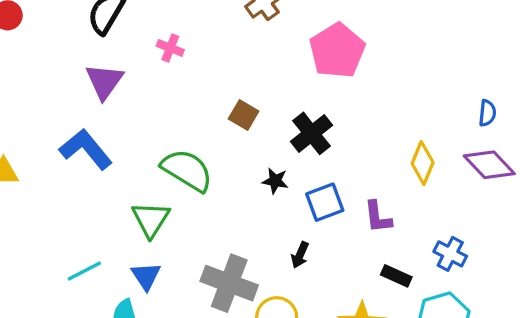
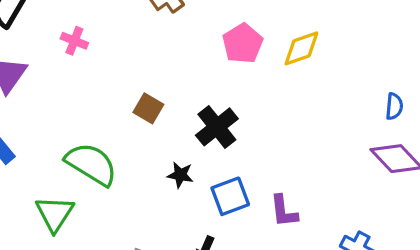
pink pentagon: (337, 51) -> (243, 43), size x0.7
yellow diamond: (423, 163) -> (301, 48), moved, turned 48

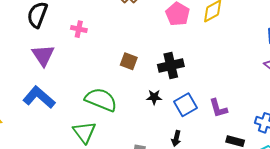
black cross: (217, 127) -> (171, 65), turned 35

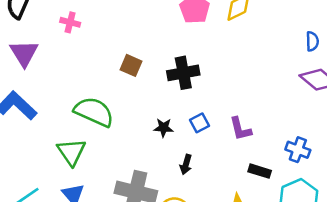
black star: (154, 97) -> (163, 128), moved
blue square: (186, 105) -> (199, 123), size x0.7

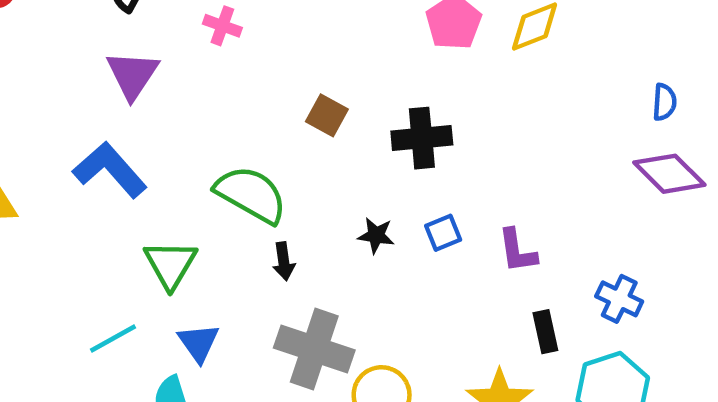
green triangle: (71, 152) -> (170, 264), moved
black arrow: (186, 164) -> (284, 261), moved, turned -30
black rectangle: (260, 171) -> (545, 332), turned 55

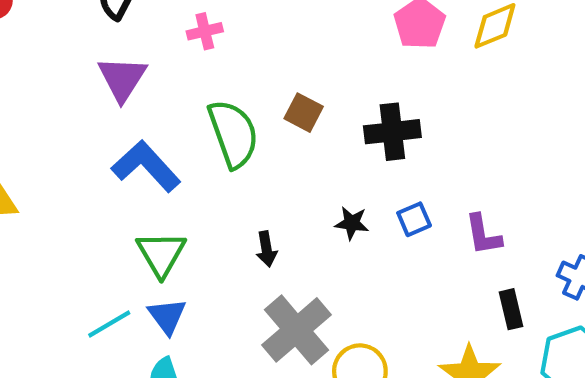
pink cross: (222, 26) -> (205, 31), turned -32
blue L-shape: (110, 170) -> (146, 166), moved
green semicircle: (251, 194) -> (233, 134), moved, turned 42
blue triangle: (199, 343) -> (167, 316), moved
gray cross: (314, 349) -> (296, 330), turned 32

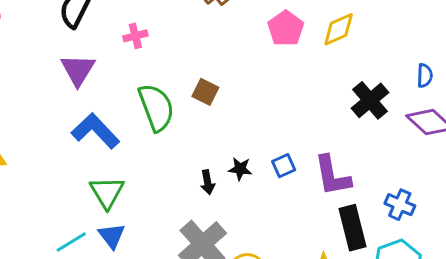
black cross: (392, 132) -> (370, 100), moved, turned -33
purple L-shape: (483, 235) -> (332, 176), size x1.4
black arrow: (266, 249) -> (208, 182), moved
black rectangle: (511, 309) -> (353, 228), size x1.6

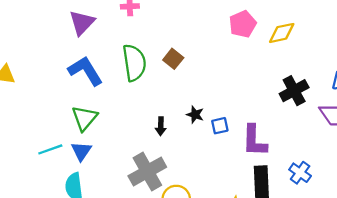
black star: (240, 169) -> (195, 115), moved

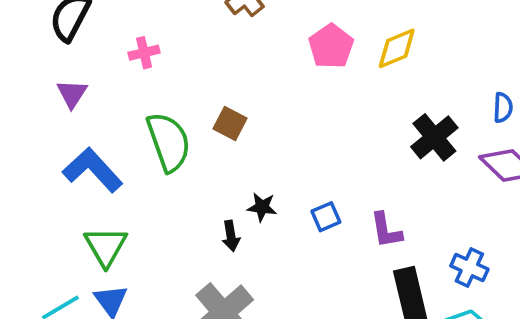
purple triangle: (82, 23) -> (72, 94), size x0.7
black star: (195, 115) -> (262, 207), moved
purple L-shape: (254, 141) -> (386, 230), size x0.7

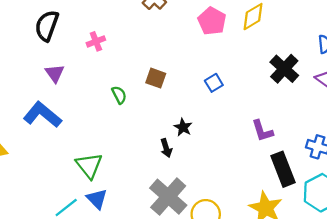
green semicircle: (169, 142) -> (119, 95), size x0.5
blue L-shape: (93, 170) -> (42, 115), moved
black star: (262, 207) -> (183, 127), turned 30
blue square: (326, 217) -> (214, 83), moved

